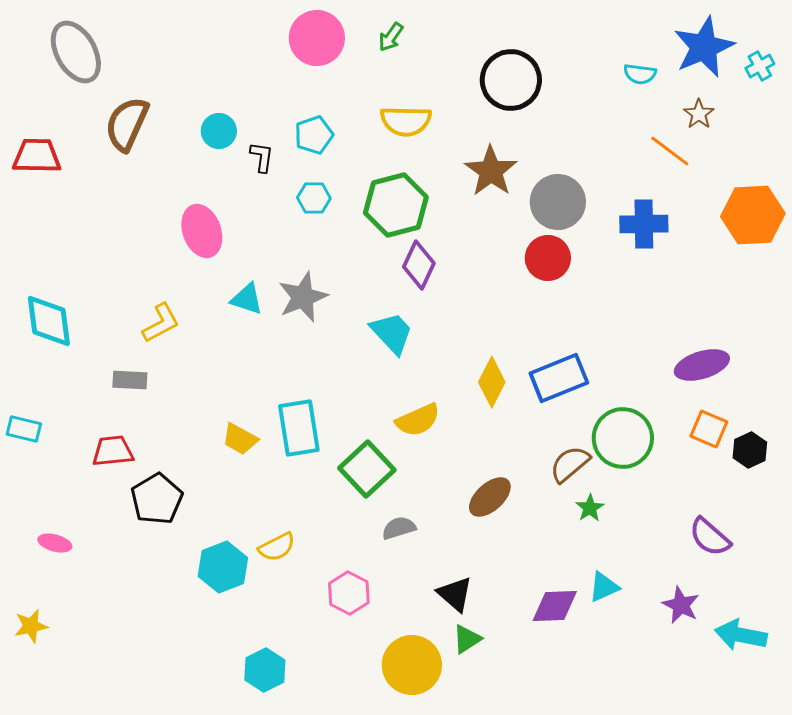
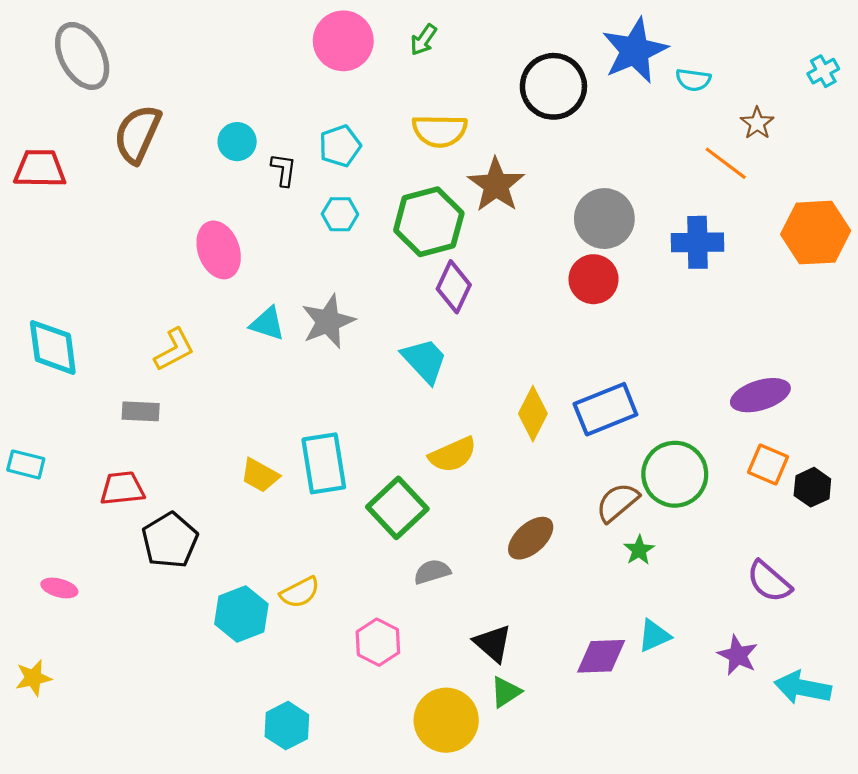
blue star: (704, 47) -> (635, 51), moved
brown star: (491, 171) -> (496, 185), moved

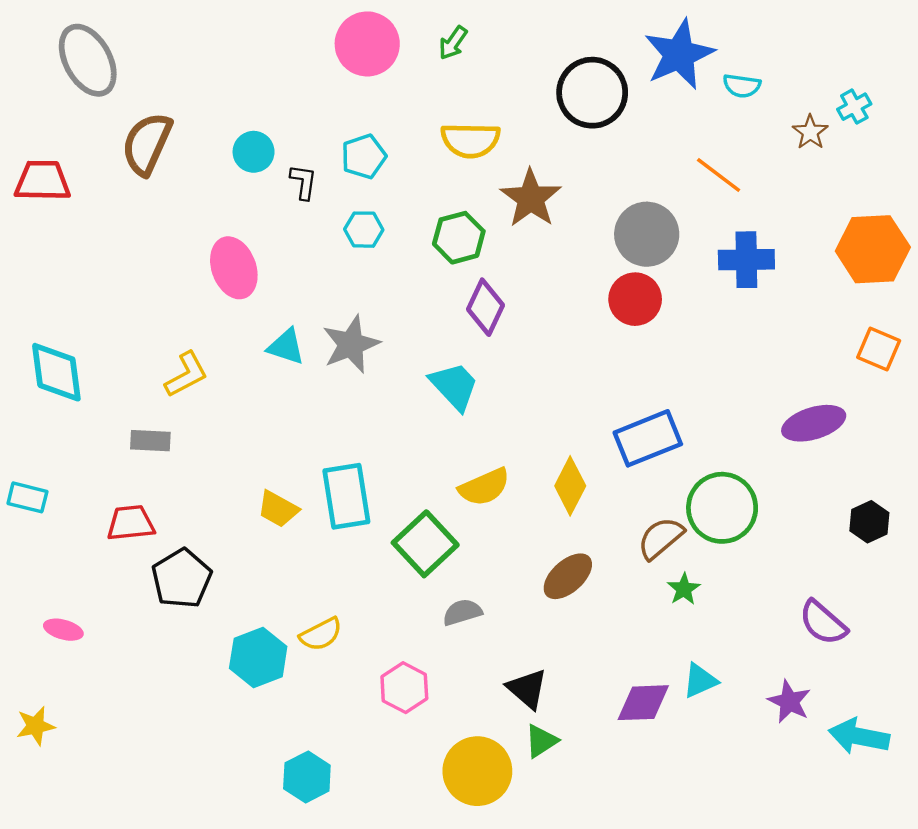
cyan cross: (823, 71) -> (854, 107), moved
orange line: (726, 163) -> (719, 175), moved
green hexagon: (429, 222) -> (459, 238), size x0.7
yellow diamond: (533, 414) -> (570, 486), moved
orange square: (768, 464) -> (879, 349), moved

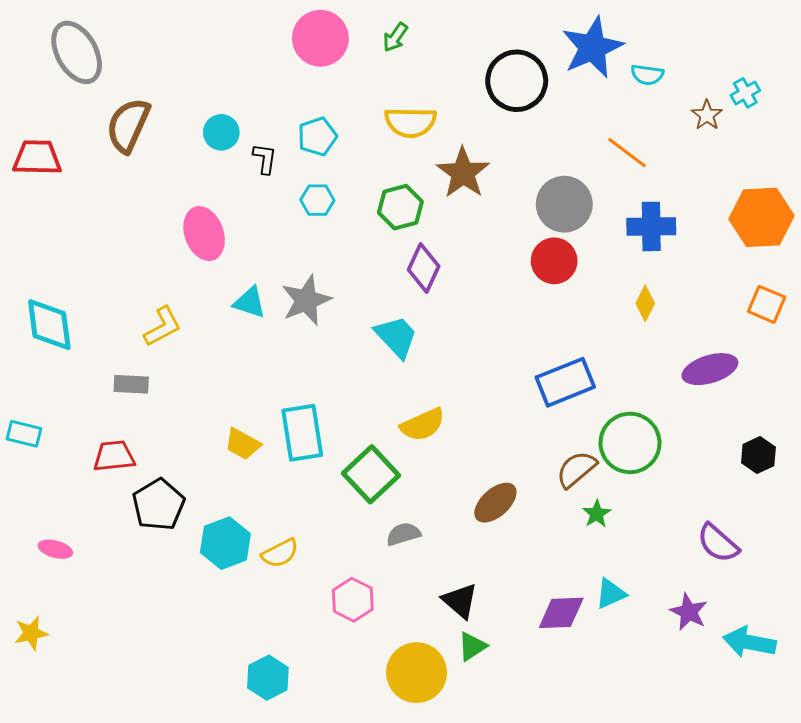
yellow diamond: (570, 486) -> (645, 303), moved, size x0.7
cyan hexagon: (258, 657) -> (225, 543), moved

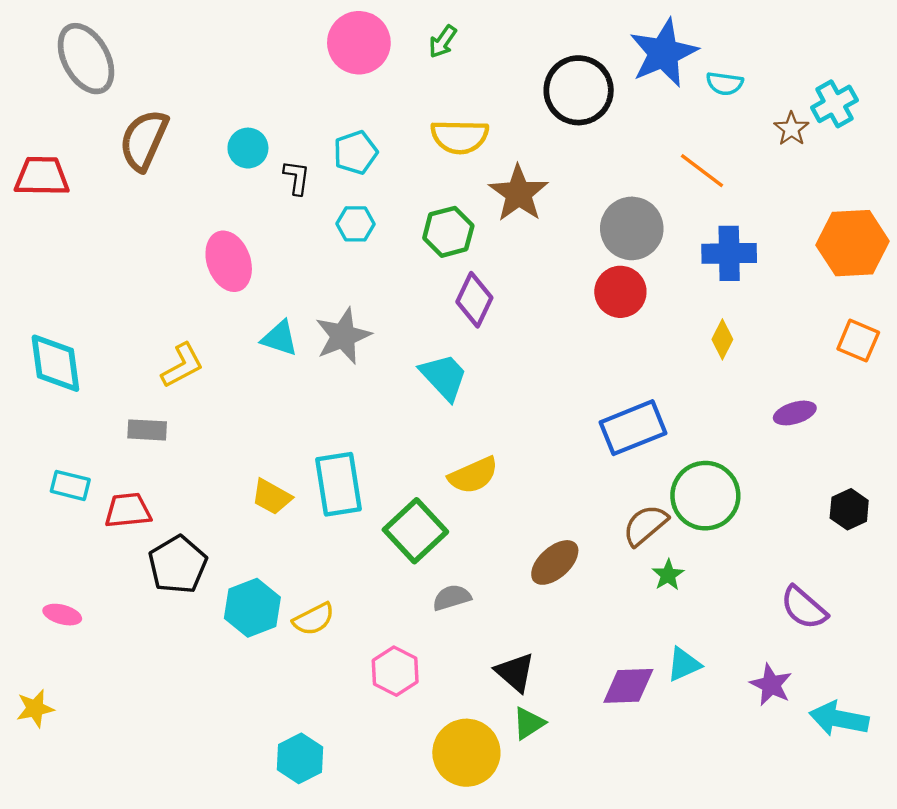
cyan cross: (745, 93) -> (834, 104), size x1.4
purple ellipse: (710, 369) -> (795, 413), size x0.7
cyan rectangle: (24, 434) -> (70, 485), moved

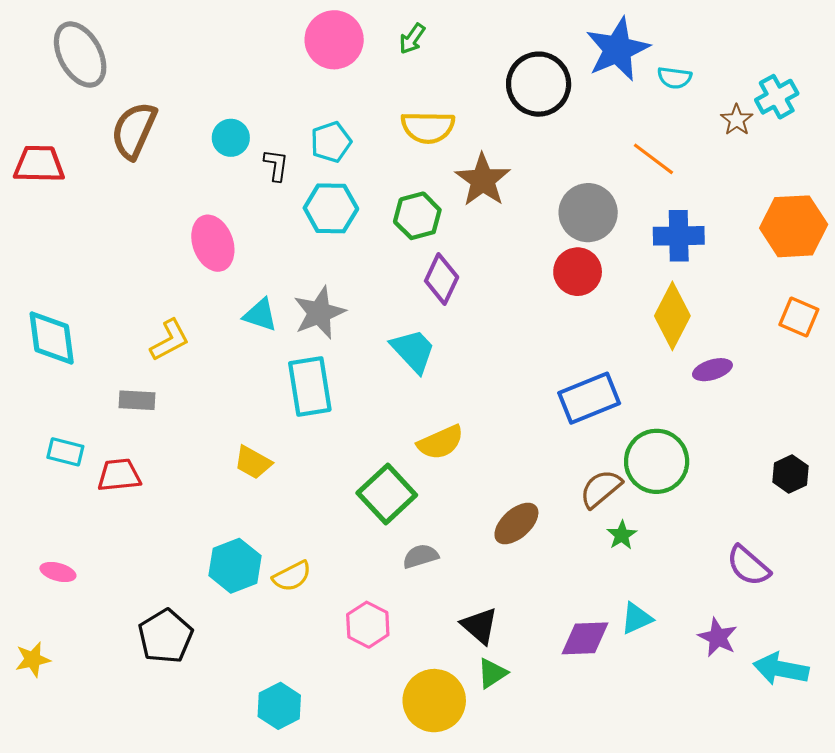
cyan hexagon: (355, 224) -> (331, 208), size x1.5
yellow diamond: (722, 339) -> (672, 316), size x1.8
purple ellipse: (795, 413) -> (712, 370), moved
cyan rectangle: (338, 484) -> (310, 387), moved
black pentagon: (178, 565) -> (165, 636), moved

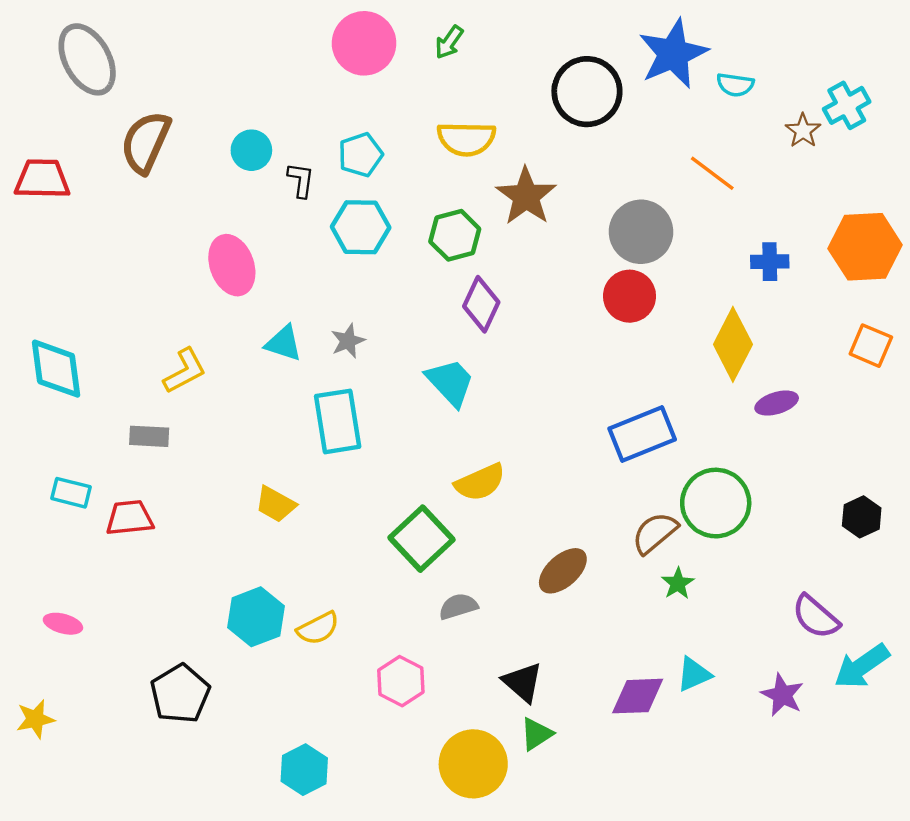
blue cross: (679, 236) -> (770, 262), moved, size x0.7
gray star: (319, 313) -> (348, 341), size x0.6
cyan arrow: (781, 669) -> (862, 666), moved, turned -46

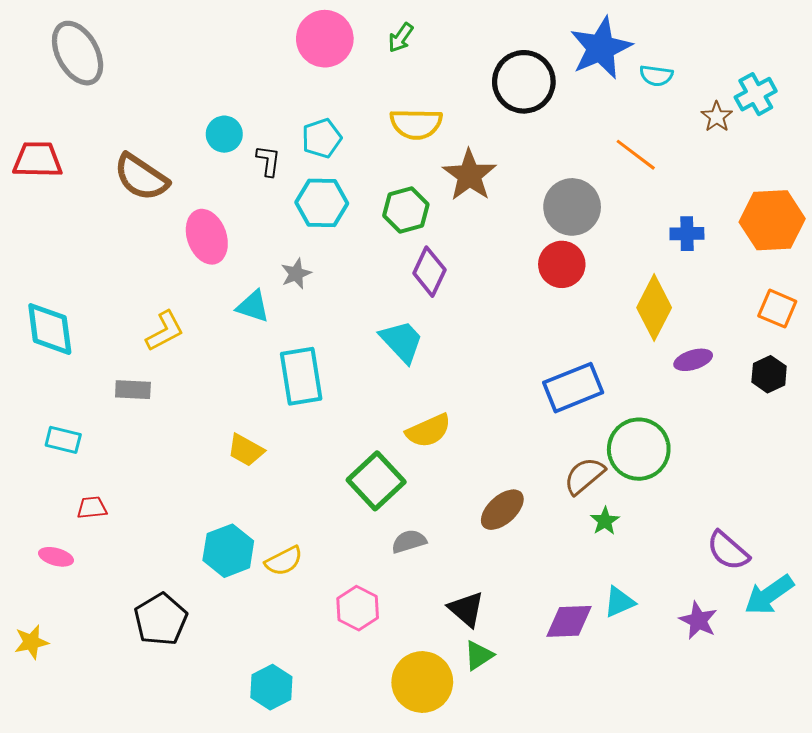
brown semicircle: (146, 142) -> (141, 177), moved, turned -80
gray star: (348, 341) -> (296, 274), moved
black hexagon: (862, 517) -> (769, 374), moved
red trapezoid: (130, 518) -> (92, 508), moved, size x0.7

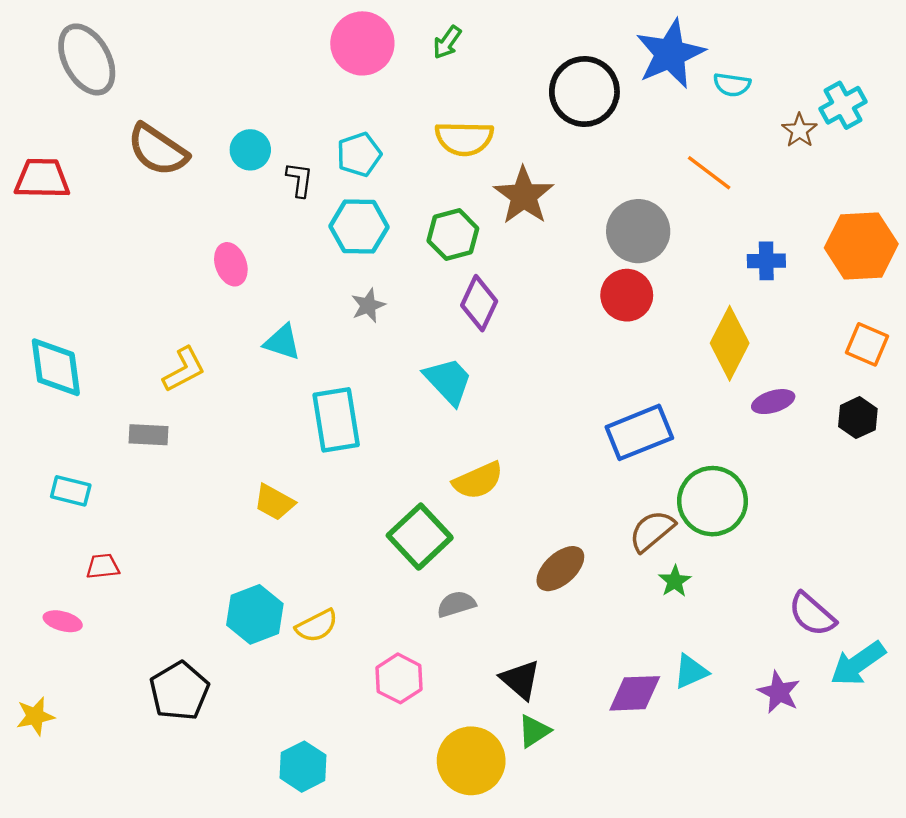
brown semicircle: (141, 177) -> (158, 150), moved
pink ellipse: (207, 237) -> (231, 264), size x0.7
gray star: (296, 274) -> (368, 305), moved

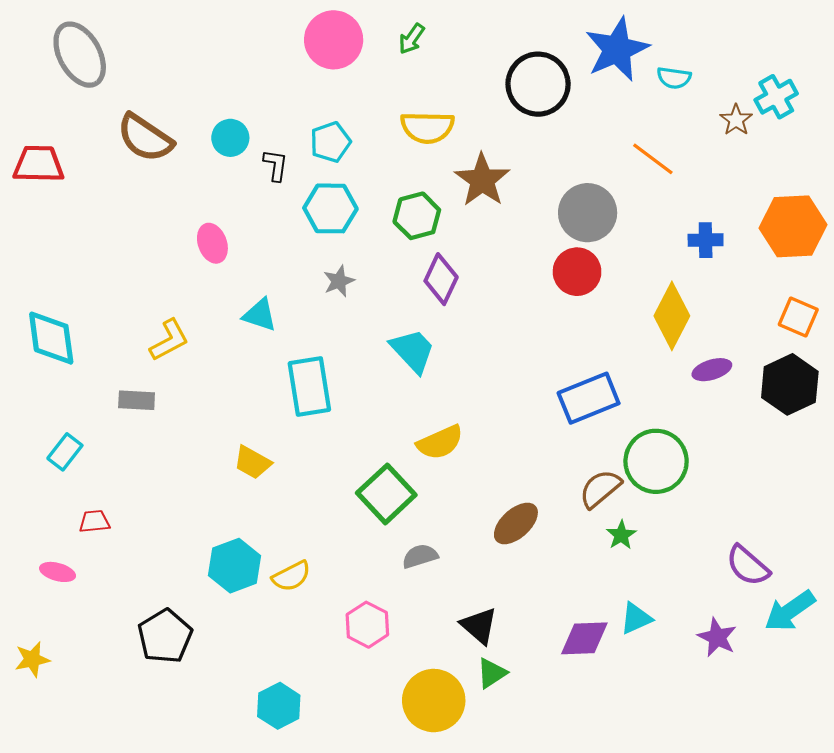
black hexagon: (858, 418) -> (790, 384), size x1.6
cyan rectangle: (71, 491) -> (65, 452), turned -66

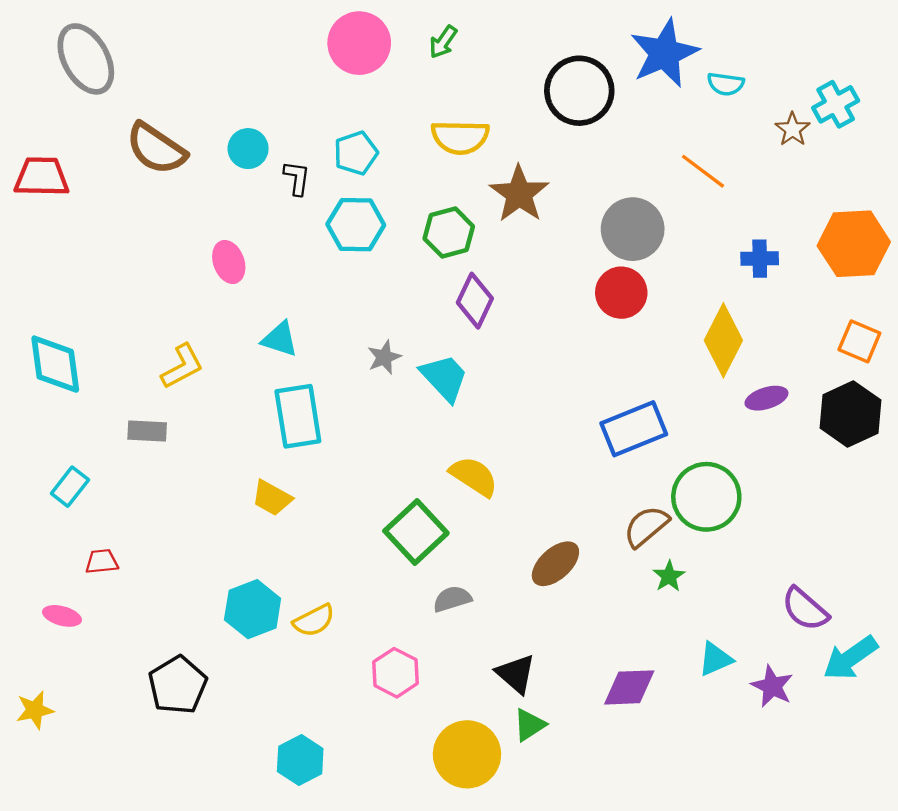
gray star: (339, 281) -> (384, 357), moved
cyan rectangle: (309, 387) -> (298, 416), moved
yellow semicircle: (440, 442) -> (474, 476), turned -123
cyan triangle: (636, 618) -> (715, 659), moved

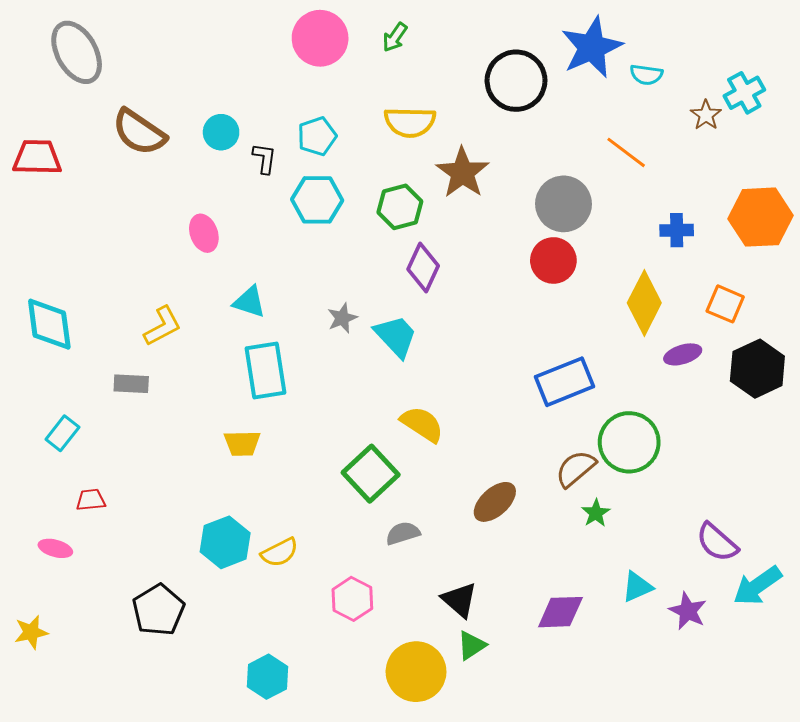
orange square: (859, 341) -> (725, 304), moved
yellow trapezoid: (272, 498) -> (242, 443), turned -30

